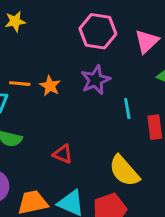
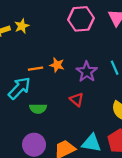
purple star: (96, 80) -> (87, 72), moved
red triangle: (63, 154) -> (77, 100), moved, turned 32

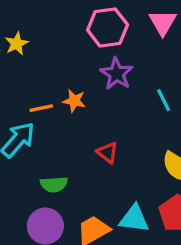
purple star: (87, 72) -> (117, 74), moved
green semicircle: (38, 109) -> (54, 184), moved

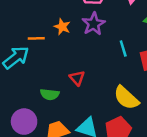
orange star: (74, 101) -> (62, 27), moved
green semicircle: (54, 184) -> (50, 94), moved

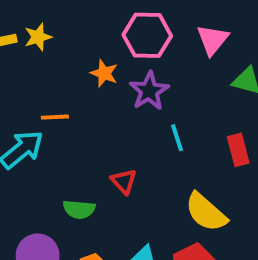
orange star: (62, 27) -> (104, 73), moved
cyan line: (123, 48) -> (177, 138), moved

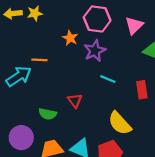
cyan line: (177, 138) -> (108, 79), turned -56

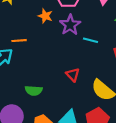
cyan line: (108, 79) -> (91, 40), moved
red triangle: (75, 101) -> (73, 75), moved

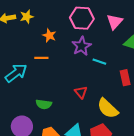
orange star: (45, 16) -> (49, 35), moved
orange line: (19, 41) -> (41, 58), moved

